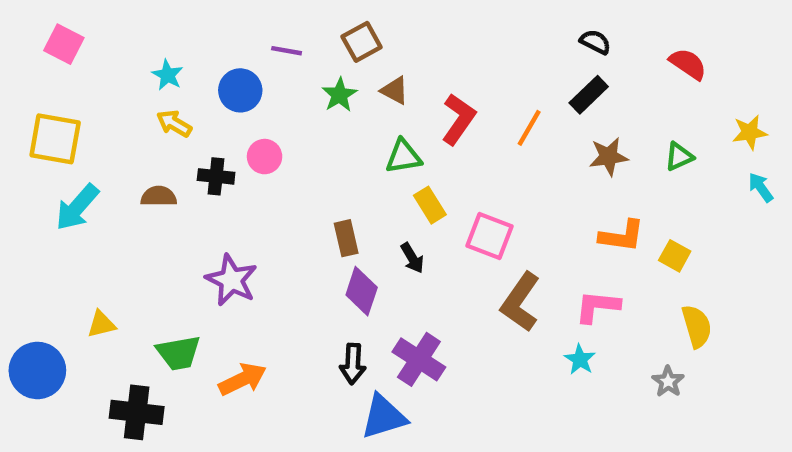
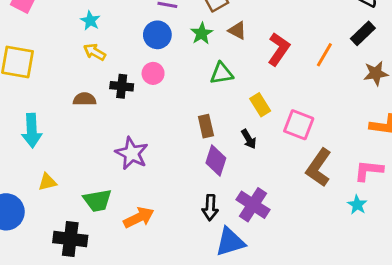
blue circle: (240, 90) -> (157, 35), moved
green triangle: (403, 157) -> (222, 73), moved
cyan arrow: (77, 207) -> (32, 130), moved, turned -44

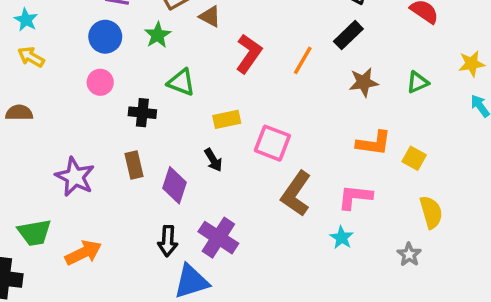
brown triangle: (237, 31) -> (210, 16), moved
green triangle: (222, 73) -> (181, 82), turned 30
black cross: (122, 86) -> (142, 113), moved
yellow rectangle: (260, 105) -> (227, 119), turned -70
brown rectangle: (206, 126) -> (134, 165), moved

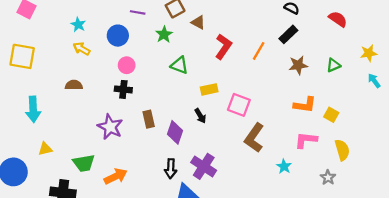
blue circle: (105, 37) -> (118, 36), moved
black cross: (142, 113) -> (123, 89), moved
pink L-shape: (355, 197) -> (306, 140), moved

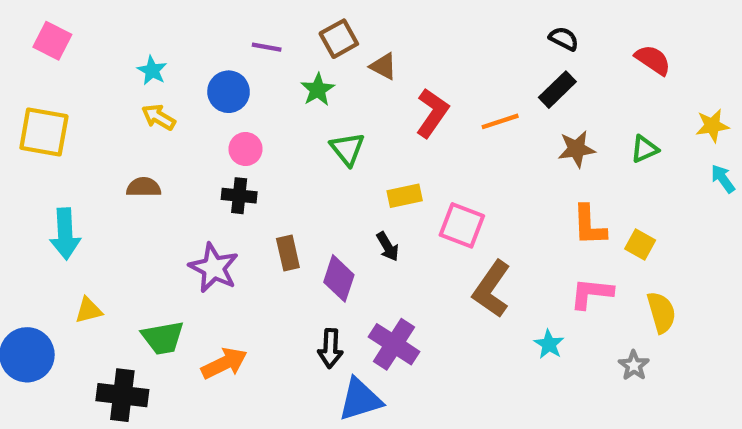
orange line: (259, 51) -> (500, 121), turned 42
green triangle: (179, 65) -> (347, 149), turned 30
orange L-shape: (305, 105) -> (589, 225), turned 80

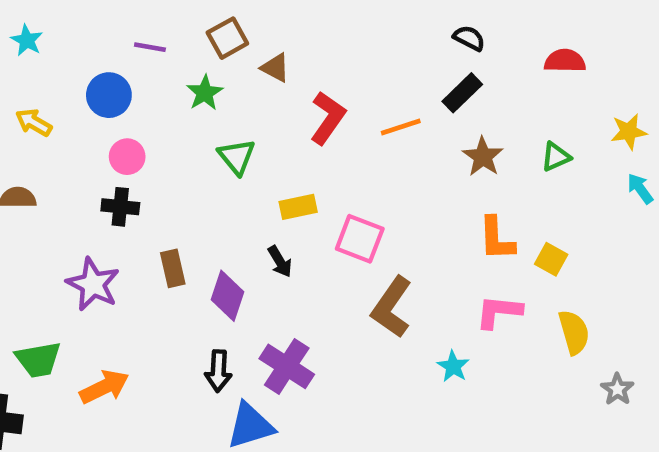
red semicircle: (653, 60) -> (565, 61), turned -33
cyan star: (152, 70) -> (27, 40), moved
brown star: (577, 149) -> (483, 157), turned -30
gray star: (634, 365) -> (617, 389), moved

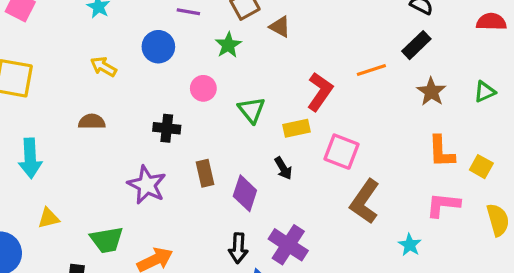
red L-shape: (328, 118) -> (320, 92), moved
pink circle: (127, 157) -> (203, 88), moved
green triangle: (237, 157) -> (252, 110), moved

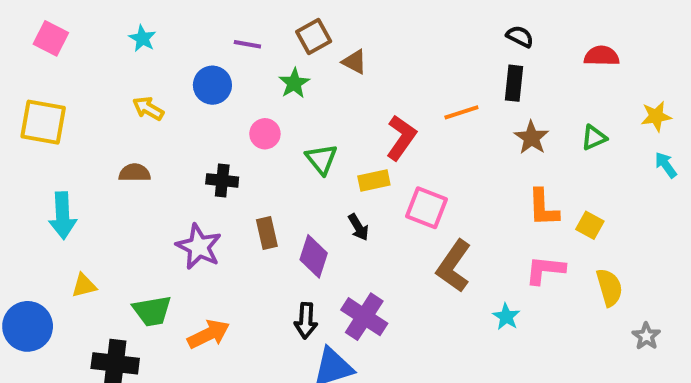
black rectangle: (416, 45) -> (514, 83), turned -40

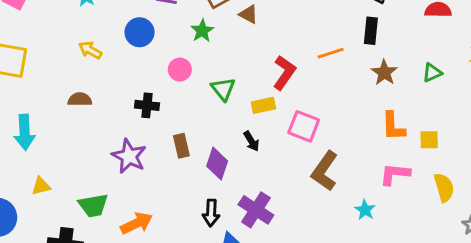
yellow square: (590, 225) -> (429, 140), turned -30

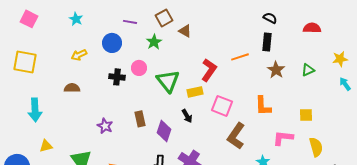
yellow arrow: (90, 50) -> (79, 55), turned -56
green triangle: (223, 89) -> (168, 81), size x1.4
black cross: (147, 105) -> (117, 77), moved
orange L-shape: (393, 126) -> (263, 106), moved
purple star: (129, 156) -> (105, 126), size x0.7

